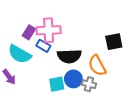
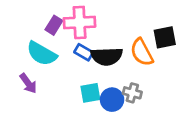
blue rectangle: (43, 46) -> (84, 52), moved
orange semicircle: (97, 65) -> (142, 52), moved
blue circle: (73, 79) -> (112, 100), moved

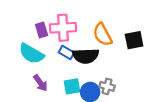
purple rectangle: (54, 25) -> (42, 30), turned -49
orange semicircle: (142, 52) -> (103, 34), moved
purple arrow: (28, 83) -> (40, 83), moved

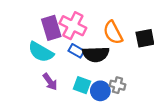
pink cross: (63, 28) -> (73, 26), turned 30
purple rectangle: (42, 30) -> (51, 28), size x1.5
cyan square: (72, 86) -> (82, 85), turned 30

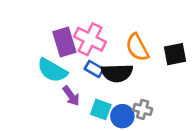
purple arrow: (50, 82) -> (71, 96), moved

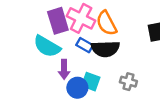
orange semicircle: (137, 47) -> (107, 23), moved
purple arrow: (71, 96) -> (64, 69), turned 36
blue circle: (122, 116) -> (77, 88), moved

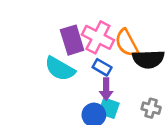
black semicircle: (105, 49) -> (148, 59), moved
purple arrow: (64, 69) -> (106, 89), moved

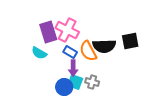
orange semicircle: (127, 43) -> (88, 51), moved
cyan semicircle: (60, 69) -> (39, 53), size x0.7
gray cross: (151, 108) -> (92, 82), moved

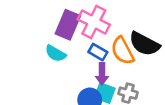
purple rectangle: (48, 32) -> (68, 25), turned 40
black semicircle: (104, 46) -> (144, 44), turned 30

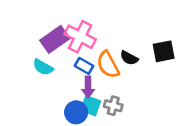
purple rectangle: (68, 25) -> (55, 39), turned 32
black semicircle: (144, 44) -> (129, 58), size x0.6

